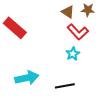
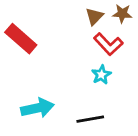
brown triangle: (68, 12) -> (94, 16), turned 40

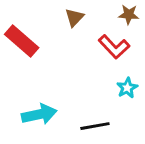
brown triangle: (94, 16) -> (74, 17), moved
cyan star: (101, 75) -> (127, 88), moved

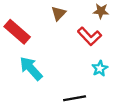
cyan arrow: (39, 114) -> (31, 68), moved, turned -120

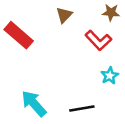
cyan arrow: (31, 68) -> (34, 103), moved

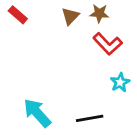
brown star: (111, 12) -> (99, 13), moved
red rectangle: (19, 35) -> (18, 15), moved, size x0.6

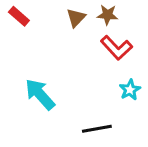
cyan arrow: (37, 113) -> (40, 94), moved

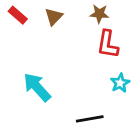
brown triangle: (76, 18) -> (54, 17), moved
red L-shape: (116, 48) -> (108, 44), turned 52

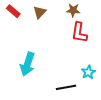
cyan star: (120, 83) -> (88, 72), moved
cyan arrow: (37, 87) -> (27, 64), turned -120

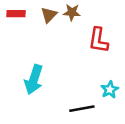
brown star: (73, 10) -> (72, 12), moved
red rectangle: (13, 11) -> (16, 14), turned -40

